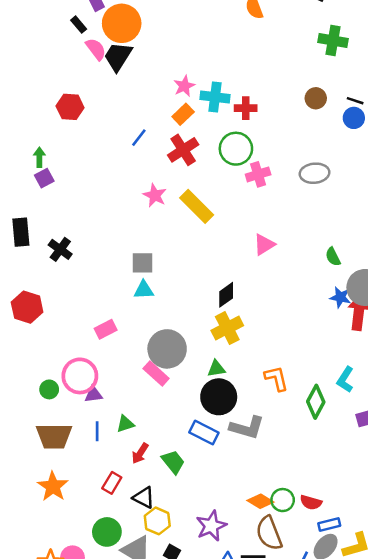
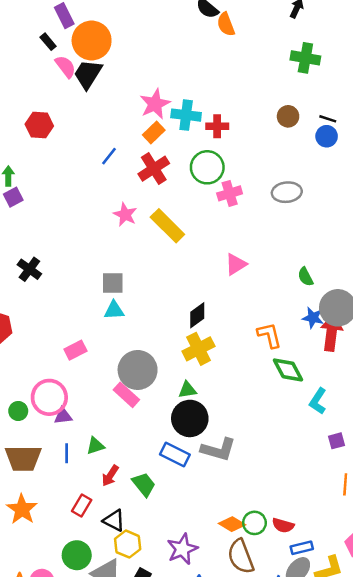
pink star: (184, 86) -> (155, 104), size x1.4
orange L-shape: (276, 378) -> (269, 335), moved
green diamond: (316, 402) -> (288, 370), moved, turned -56

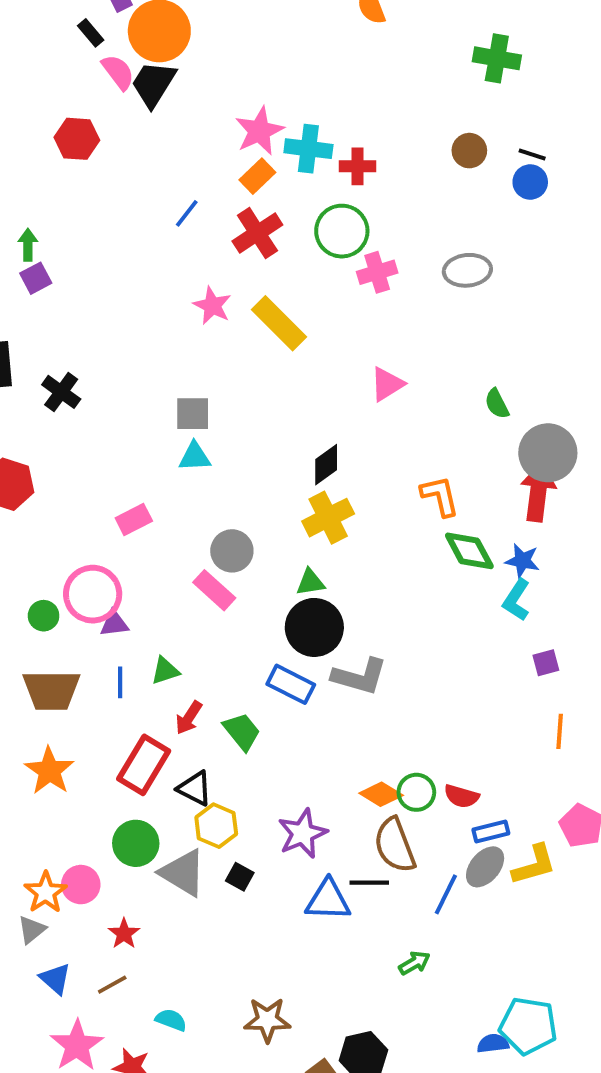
red hexagon: (39, 125) -> (77, 139), moved
blue star: (313, 318) -> (522, 561), moved
gray circle: (138, 370) -> (232, 551), size x0.7
red rectangle: (82, 505) -> (144, 765), size x1.6

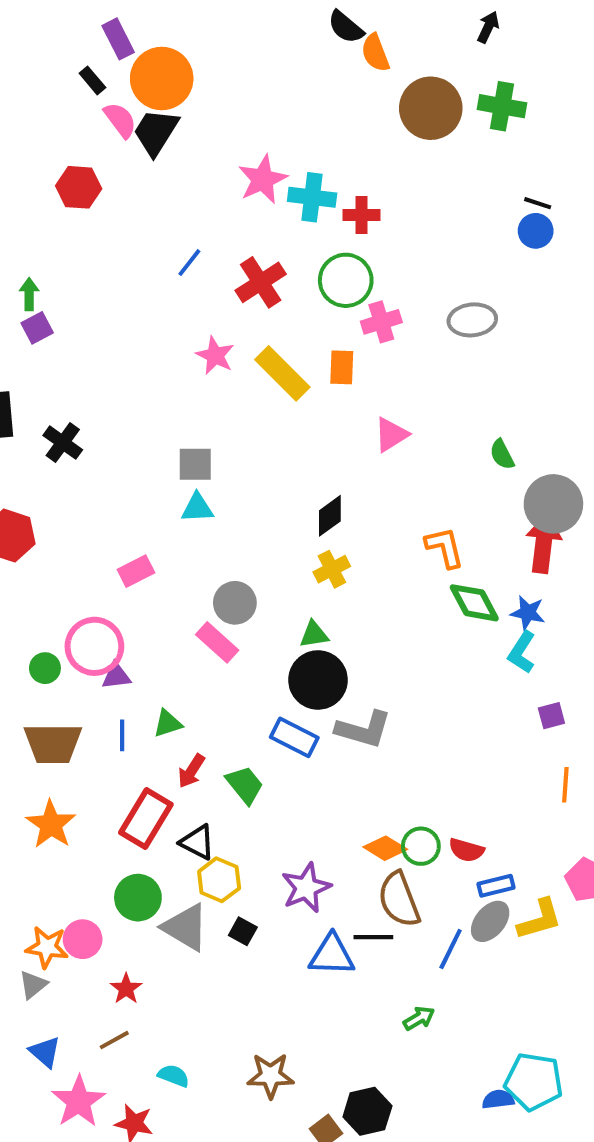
brown circle: (469, 151) -> (431, 108), moved, size x1.8
orange rectangle: (257, 176) -> (342, 367), moved, turned -44
yellow cross: (328, 518) -> (332, 569), size x0.7
orange star: (45, 892) -> (47, 947), turned -30
blue triangle: (55, 979) -> (45, 1052), moved

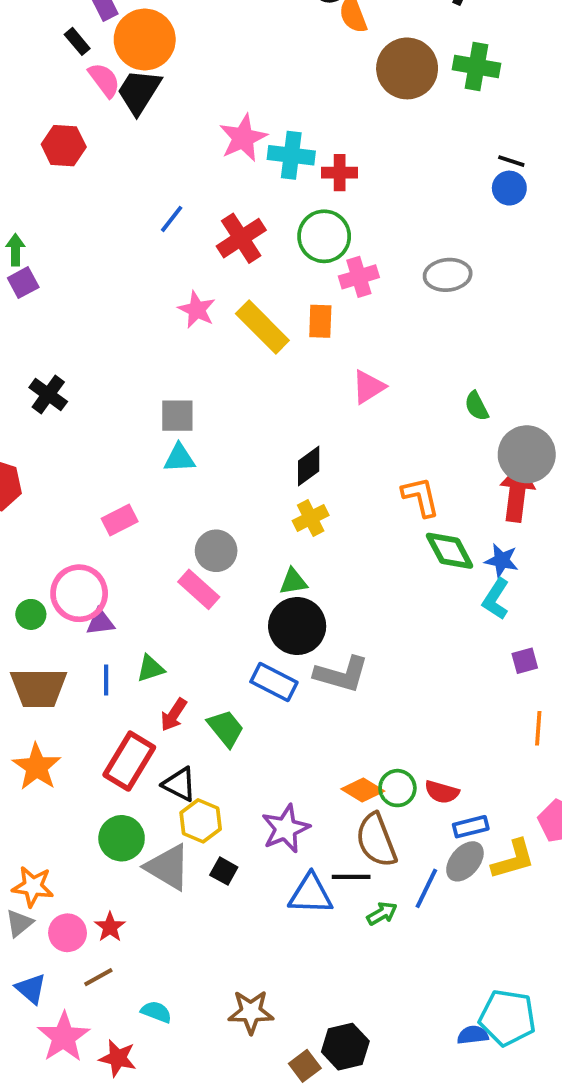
pink circle: (83, 939) -> (68, 933), moved
green arrow: (419, 1018) -> (382, 913), moved

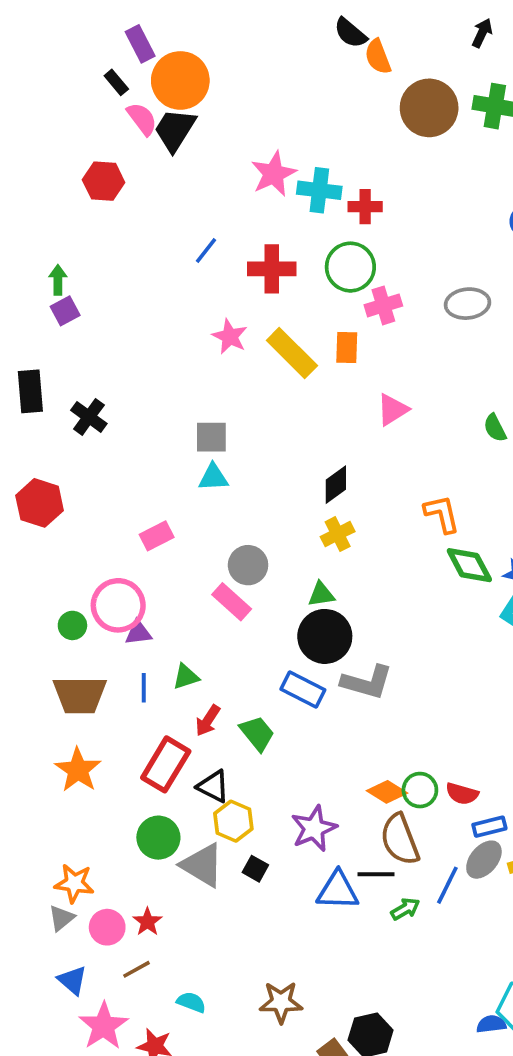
red cross: (241, 238) -> (272, 269), turned 33

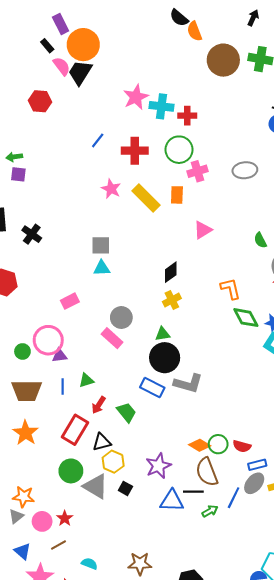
green arrow: (58, 280) -> (14, 157), turned -98
purple square: (65, 311) -> (18, 174), turned 35
black triangle: (213, 786) -> (102, 442), turned -42

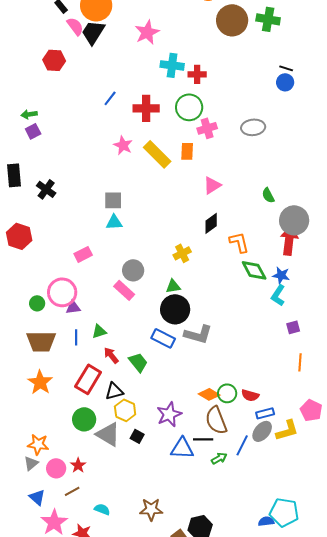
pink star: (136, 97) -> (147, 32), moved
purple square: (18, 174) -> (33, 131), turned -35
black diamond: (171, 272) -> (211, 223), moved
red arrow: (99, 405) -> (111, 355), turned 108

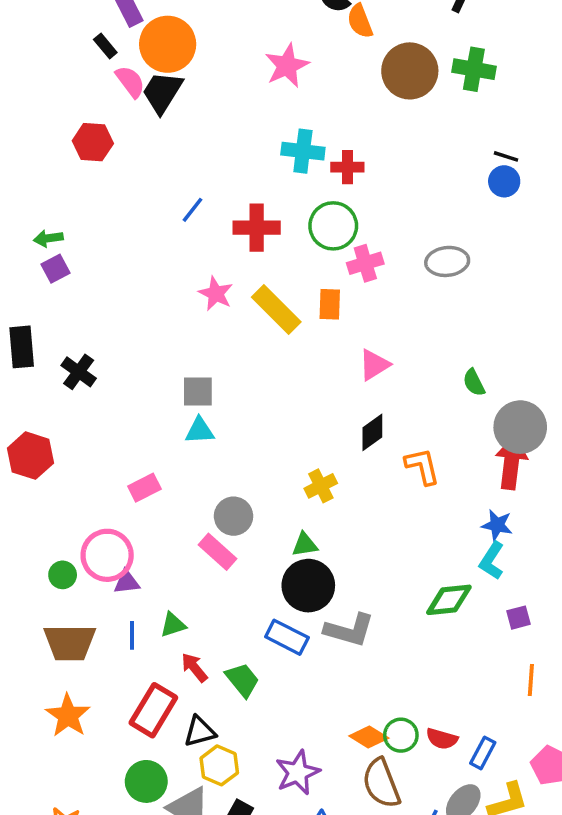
pink star: (147, 32) -> (287, 66), moved
green diamond: (254, 270) -> (449, 600), moved, turned -68
blue rectangle: (265, 413) -> (483, 753), moved, turned -48

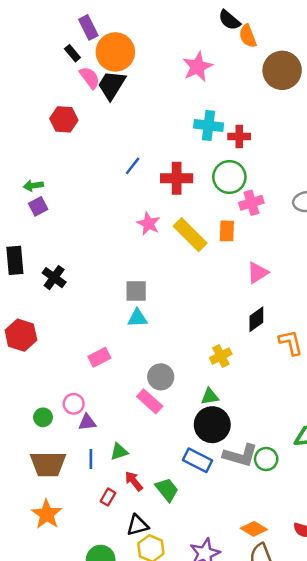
pink circle: (107, 555) -> (74, 404), size x0.6
red rectangle: (153, 710) -> (108, 497), moved, size x0.5
green circle: (401, 735) -> (266, 459), moved

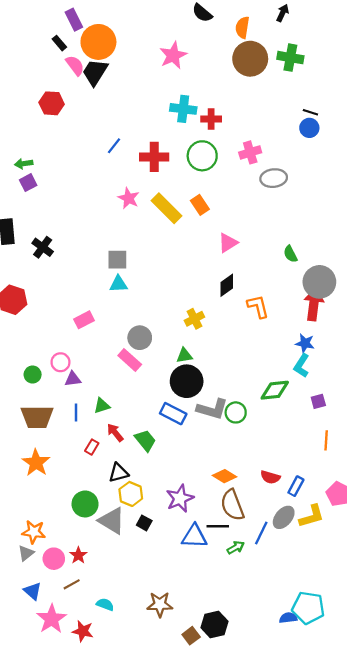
orange semicircle: (248, 36) -> (242, 27), moved, turned 30
pink cross: (251, 203) -> (250, 152), moved
orange rectangle: (227, 231) -> (200, 205), turned -36

